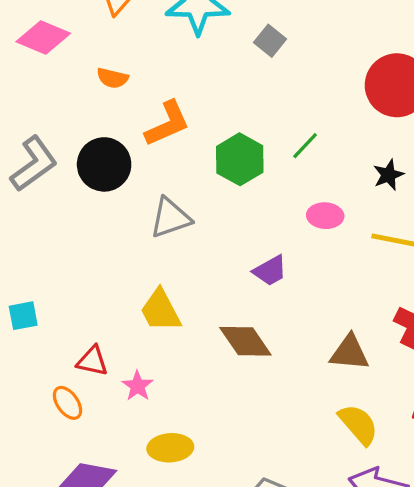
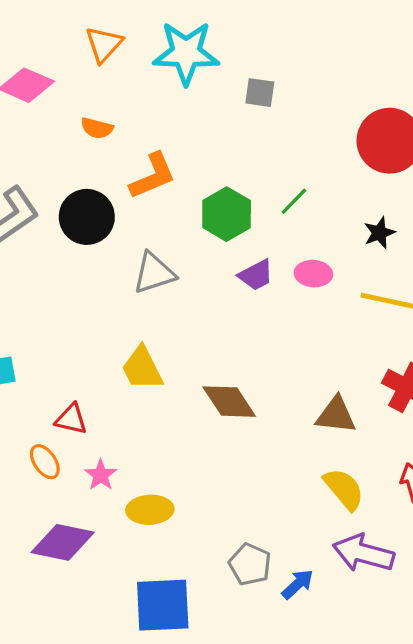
gray square: (270, 41) -> (260, 93), turned -32
purple trapezoid: (270, 271) -> (256, 275), moved
pink star: (138, 386) -> (101, 475), moved

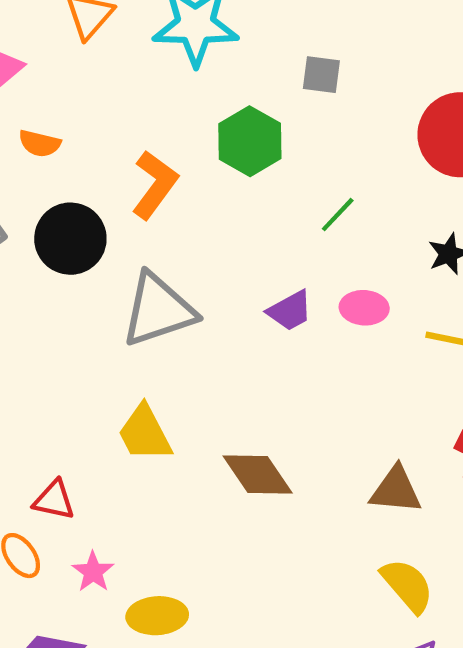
gray square: (260, 93) -> (321, 75), moved
orange semicircle: (97, 128) -> (40, 143), moved
orange L-shape: (153, 176) -> (155, 185), turned -30
green hexagon: (227, 214) -> (250, 141), moved
gray triangle: (154, 273) -> (158, 310), size x1.4

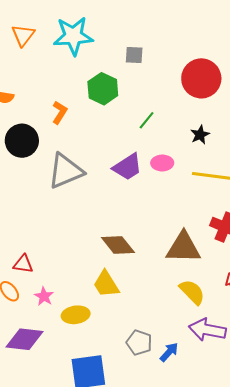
orange L-shape: (155, 185) -> (60, 112), size x0.7
purple trapezoid: (290, 311) -> (127, 167), size x1.4
yellow trapezoid: (145, 433) -> (106, 284), moved
brown triangle: (396, 490) -> (183, 248), size x1.4

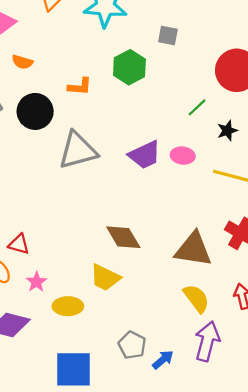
orange L-shape: (60, 112) -> (80, 87), turned 55
green line: (147, 120) -> (197, 107), moved
yellow trapezoid: (106, 284) -> (105, 278), turned -40
purple arrow: (207, 330) -> (207, 341), turned 87

